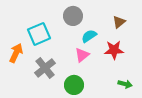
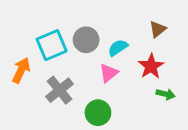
gray circle: (73, 16) -> (86, 40), moved
red star: (114, 50) -> (151, 66), turned -30
green arrow: (125, 84) -> (166, 94), moved

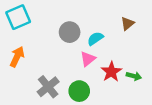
cyan square: (52, 45) -> (18, 17), moved
red star: (151, 66) -> (111, 72), moved
gray cross: (60, 90) -> (48, 87), moved

